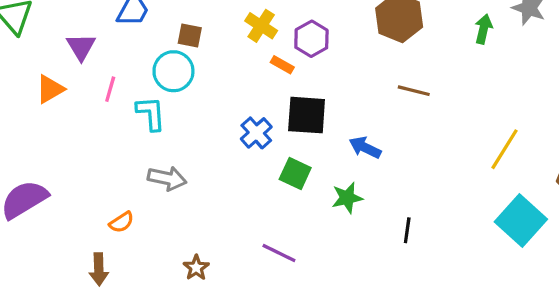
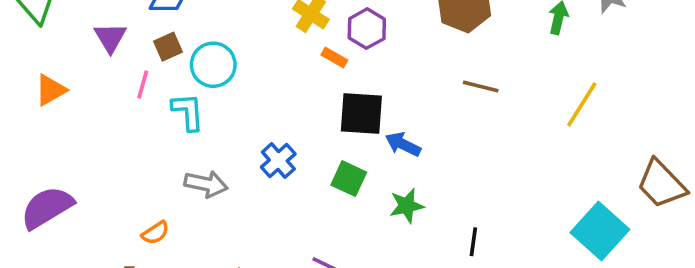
brown square: (190, 36) -> (168, 47), moved, turned -35
orange triangle: (50, 89) -> (51, 90), moved
blue cross: (256, 133) -> (278, 160), moved
blue arrow: (365, 148) -> (403, 144), moved
yellow line: (505, 149) -> (582, 104), moved

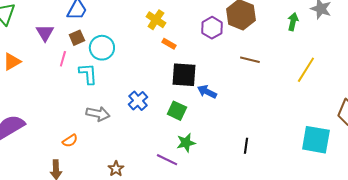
purple hexagon: (367, 29) -> (212, 28), moved
green star: (407, 206) -> (186, 143), moved
cyan square: (600, 231) -> (316, 140), turned -32

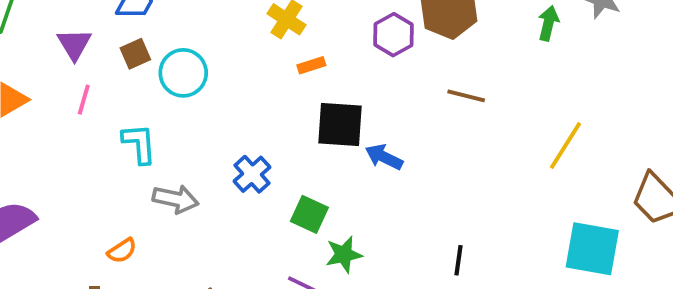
orange rectangle: (169, 44) -> (311, 65), turned -48
pink line: (63, 59) -> (84, 100), moved
yellow line: (306, 70) -> (566, 146), moved
cyan L-shape: (88, 74) -> (139, 144), moved
green square: (177, 111) -> (309, 214), moved

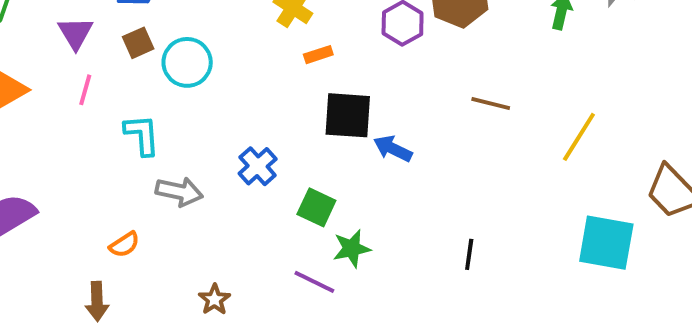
brown line: (466, 96) -> (491, 104), moved

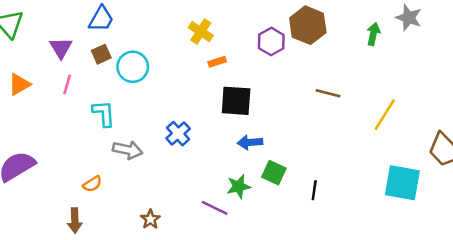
blue arrow: (393, 149) -> (250, 142), moved, turned -30
green square: (316, 207) -> (274, 173), moved

